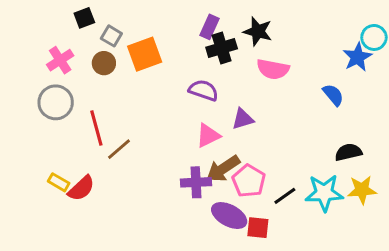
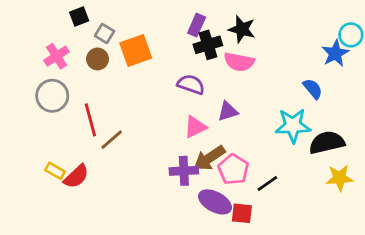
pink semicircle: (273, 69) -> (239, 62), moved
black semicircle: (348, 152) -> (327, 142), size x1.4
cyan star: (324, 193) -> (293, 126), moved

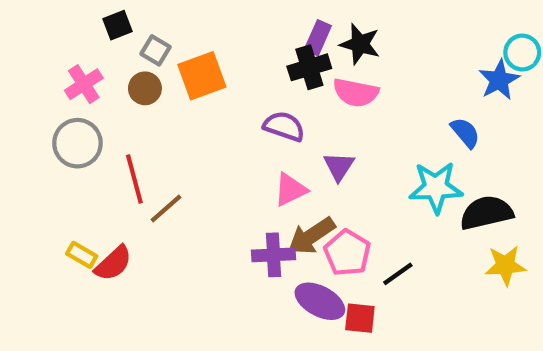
purple rectangle: (197, 25) -> (318, 38), moved
purple triangle: (228, 111) -> (339, 166), turned -40

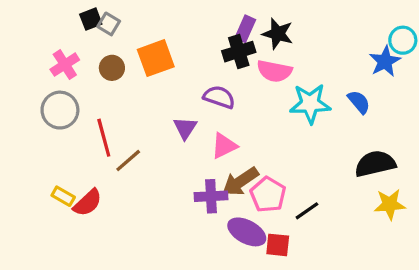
gray square: (155, 50) -> (109, 24), moved
purple triangle: (339, 166) -> (185, 128), moved
cyan star: (436, 187) -> (310, 104), moved

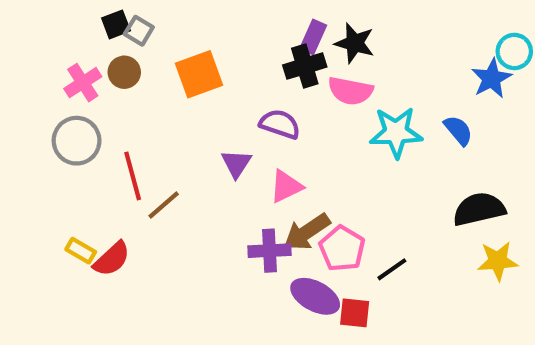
brown circle: (112, 68) -> (124, 72), moved

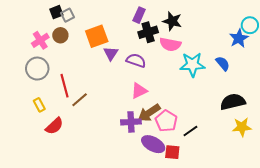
gray square: (139, 31) -> (67, 15), turned 32
purple rectangle: (313, 37) -> (139, 15), moved
purple triangle: (236, 163) -> (111, 53), moved
yellow rectangle: (81, 251) -> (39, 105), moved, turned 32

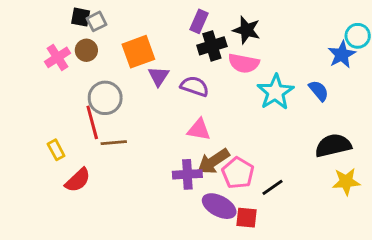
black square: (56, 12) -> (81, 17), turned 32
cyan star: (192, 65) -> (275, 92), turned -30
gray circle: (37, 69) -> (105, 98), moved
pink triangle: (139, 91) -> (199, 130), turned 36
brown line: (80, 100) -> (114, 143), turned 36

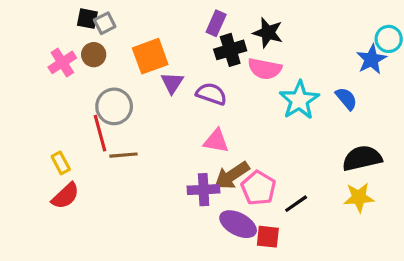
red semicircle: (78, 180) -> (65, 196), moved
yellow star: (346, 182) -> (359, 197), moved

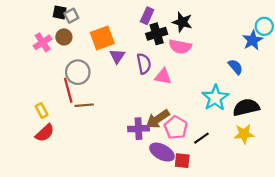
purple semicircle: (211, 94) -> (144, 64), turned 60
cyan star: (299, 100) -> (215, 98), moved
pink triangle: (216, 141) -> (163, 76), moved

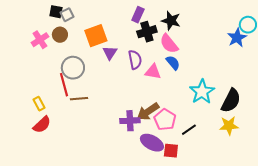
pink semicircle: (180, 47) -> (169, 44), turned 40
blue semicircle: (235, 67) -> (173, 63), moved
black semicircle: (246, 107) -> (231, 101), turned 130

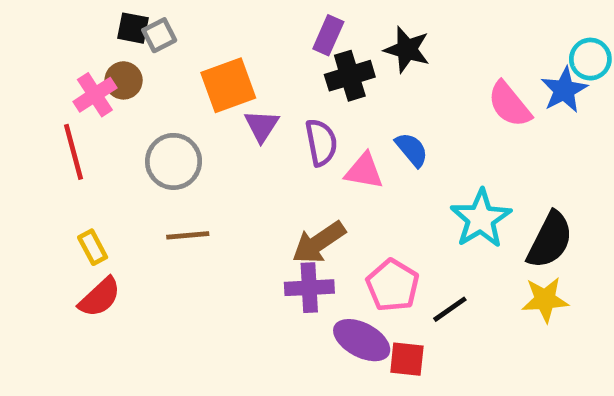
brown circle: (60, 35) -> (123, 80), moved
pink semicircle: (169, 44) -> (509, 104), moved
red line: (64, 85) -> (73, 152), moved
brown arrow: (148, 112) -> (319, 242), moved

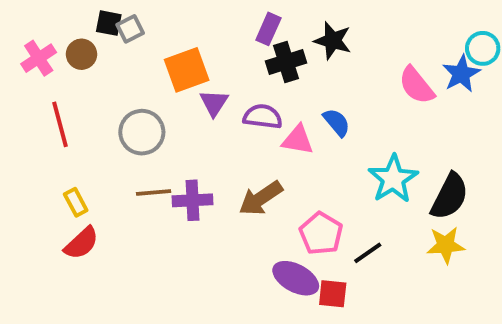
brown circle: (123, 80) -> (81, 54), moved
pink cross: (95, 95) -> (39, 58), moved
purple semicircle: (321, 142) -> (263, 117), turned -72
purple cross: (309, 288) -> (192, 200), moved

